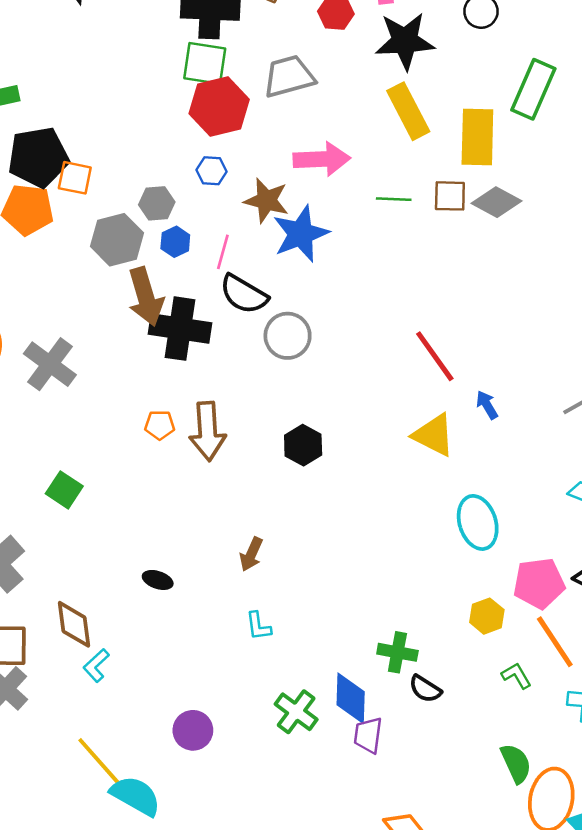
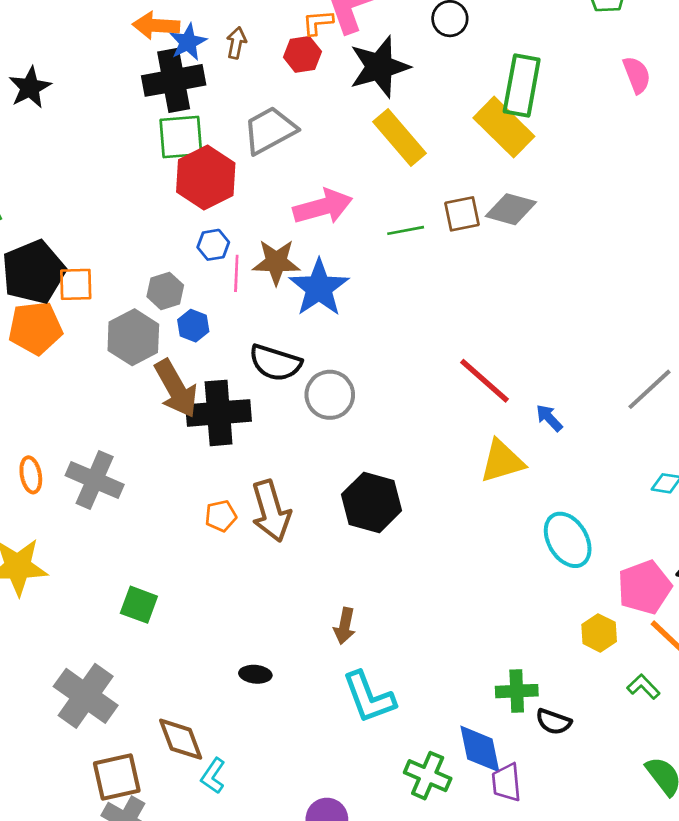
yellow rectangle: (477, 137) -> (504, 127), moved, turned -34
pink line: (223, 252) -> (236, 273), moved
yellow triangle: (434, 435) -> (502, 461), turned -30
black hexagon: (303, 445) -> (372, 502), size x1.4
cyan L-shape: (258, 626) -> (369, 697), size x1.8

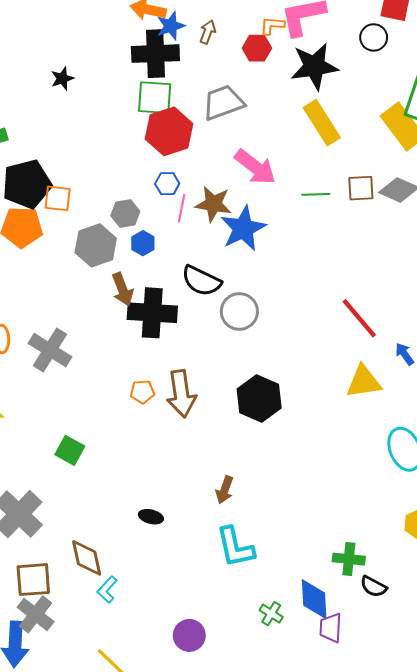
black star: (30, 87) -> (62, 79), moved, size x0.7
pink arrow: (323, 207) -> (255, 167), turned 45
brown arrow: (176, 389) -> (122, 289), size x0.7
green cross: (428, 776) -> (271, 614), size x0.7

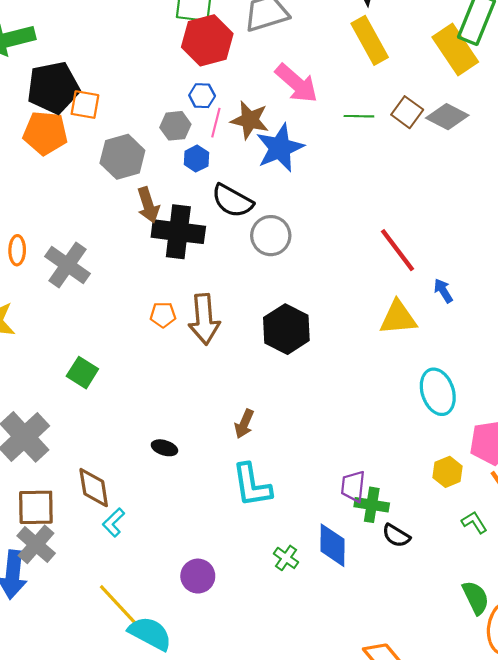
brown square: (361, 188) -> (407, 112), turned 36
gray hexagon: (125, 214) -> (175, 126), moved
blue hexagon: (143, 243) -> (196, 159), moved
purple trapezoid: (331, 628) -> (353, 486), moved

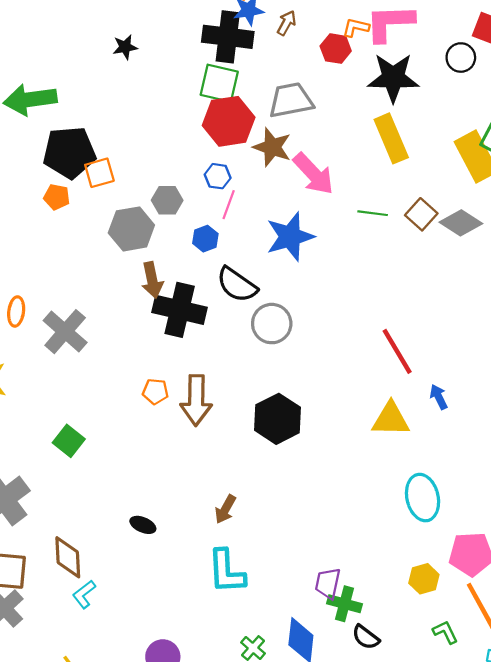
orange square: (85, 105) -> (99, 173), turned -32
brown star: (250, 120) -> (272, 147), moved
gray hexagon: (175, 126) -> (167, 200), moved
orange pentagon: (45, 133) -> (57, 197), size x0.6

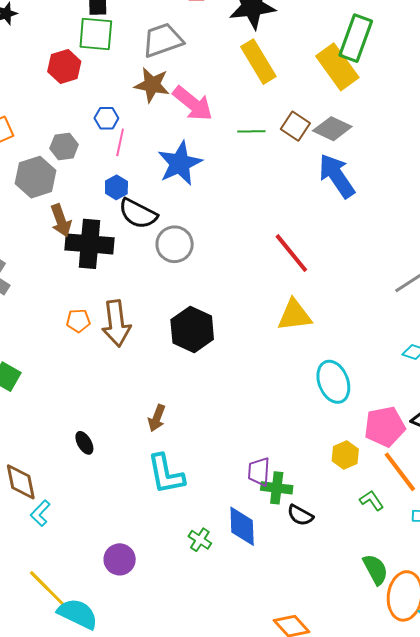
red hexagon: (229, 121) -> (64, 67), moved, size x0.7
blue hexagon: (205, 239) -> (116, 187), moved
blue arrow: (439, 397) -> (337, 176), moved, size x2.0
black ellipse: (143, 525) -> (84, 443), turned 45

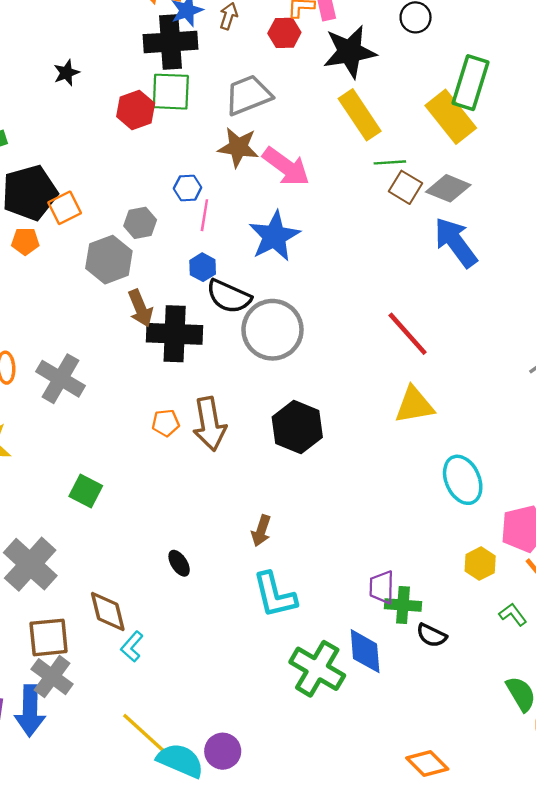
red hexagon: (64, 67) -> (136, 110), moved
green line: (251, 131) -> (390, 162), moved
gray circle: (175, 244) -> (272, 330), size x1.4
green cross: (200, 540) -> (317, 669), size x2.0
purple circle: (120, 559) -> (223, 751), moved

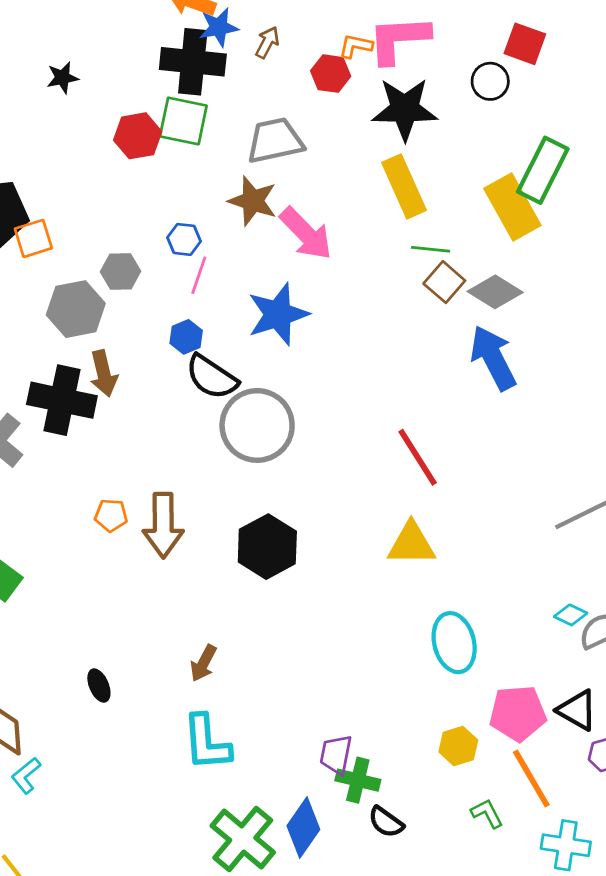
black cross: (175, 334) -> (62, 400), moved
blue diamond: (365, 651) -> (303, 828), turned 30

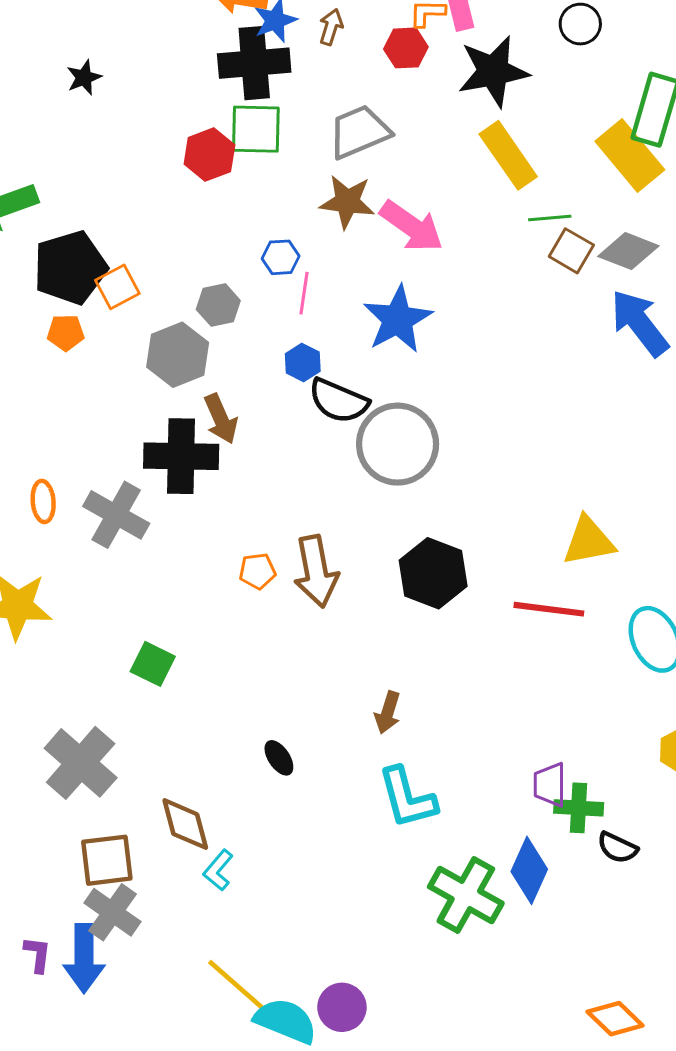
black star: (62, 78) -> (84, 78), moved
red line: (418, 457) -> (549, 609), moved, turned -40

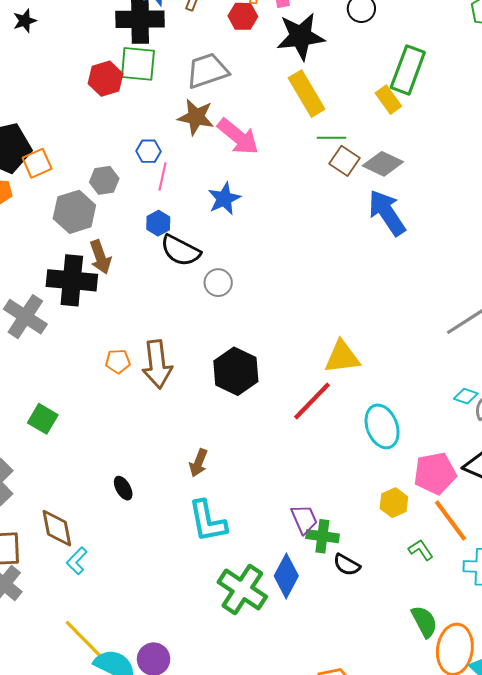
yellow rectangle: (630, 156) -> (388, 100), size x0.6
blue star: (398, 319) -> (224, 199), size x0.7
gray circle: (398, 444) -> (218, 283), size x0.5
red line: (549, 609) -> (312, 401), turned -57
purple trapezoid: (550, 785) -> (304, 519), turned 152

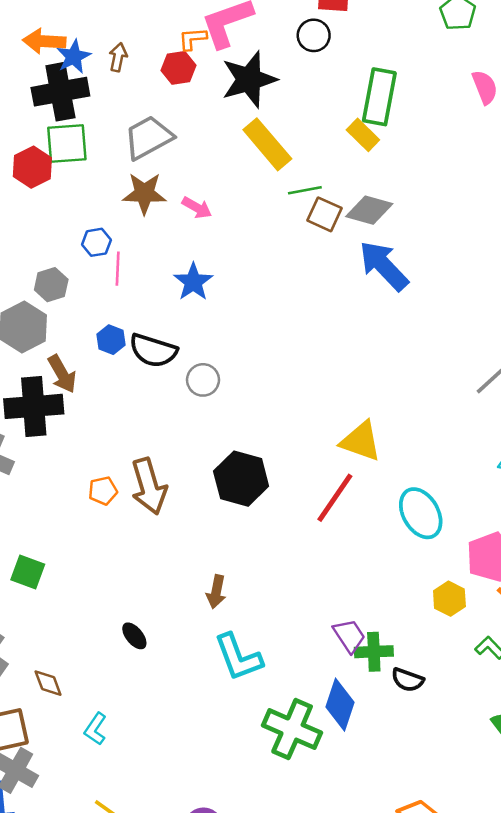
pink arrow: (238, 137) -> (197, 208), size x0.6
blue hexagon: (158, 223) -> (111, 340), moved
yellow triangle: (342, 357) -> (361, 441), turned 36
brown diamond: (57, 528) -> (48, 683), moved, size x0.7

